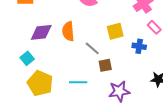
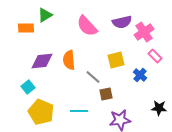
blue cross: (139, 46) -> (140, 75), turned 32

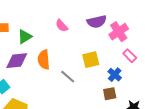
green triangle: (45, 15) -> (25, 37), moved
pink semicircle: (87, 26) -> (62, 26), size x0.6
brown square: (106, 94) -> (110, 94), moved

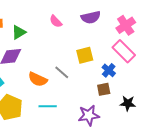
pink cross: (119, 32) -> (126, 25), moved
pink rectangle: (130, 56) -> (124, 51), size x1.6
orange semicircle: (44, 60) -> (38, 79), moved, turned -60

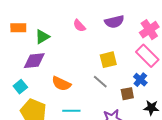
blue cross: (109, 70) -> (140, 80), moved
gray line: (62, 72) -> (100, 82), moved

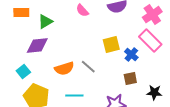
blue cross: (140, 80) -> (131, 55), moved
gray line: (100, 82) -> (88, 67), moved
orange semicircle: (61, 84) -> (64, 69), turned -42

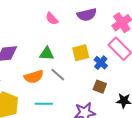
green triangle: (45, 22) -> (47, 54), moved, turned 35
brown square: (130, 79) -> (100, 87), turned 32

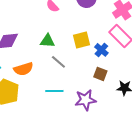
orange semicircle: (34, 77) -> (23, 69), moved
cyan line: (44, 104) -> (54, 91), moved

